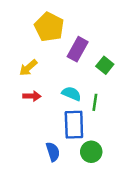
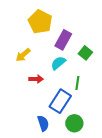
cyan semicircle: (71, 94) -> (58, 63), moved, turned -63
red arrow: (32, 96) -> (36, 79), moved
blue rectangle: (74, 125) -> (60, 101), turned 35

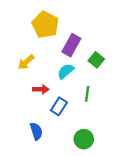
blue rectangle: (60, 101) -> (59, 106), moved, size x0.7
blue semicircle: (43, 123) -> (36, 131), moved

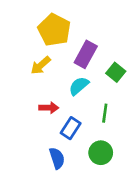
yellow arrow: (26, 62) -> (41, 65), moved
blue semicircle: (36, 131) -> (57, 158), moved
green circle: (84, 139) -> (101, 153), moved

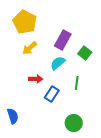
yellow pentagon: (54, 30) -> (25, 22), moved
green circle: (101, 153) -> (74, 123), moved
blue semicircle: (57, 158) -> (13, 116), moved

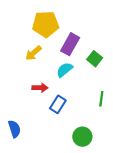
yellow pentagon: (25, 22) -> (46, 24), moved, turned -30
green line: (77, 83) -> (101, 99), moved

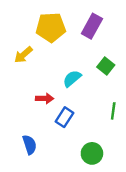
purple rectangle: (70, 44) -> (92, 26), moved
yellow arrow: (33, 53) -> (23, 55), moved
blue semicircle: (14, 129) -> (30, 145), moved

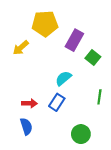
purple rectangle: (92, 26) -> (74, 40), moved
cyan semicircle: (72, 79) -> (63, 78), moved
red arrow: (45, 98) -> (30, 103), moved

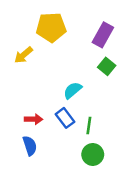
purple rectangle: (74, 40) -> (103, 35), moved
green line: (99, 97) -> (89, 126), moved
blue rectangle: (57, 102) -> (65, 118), turned -70

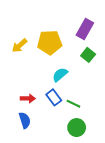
yellow pentagon: (51, 27) -> (50, 42), moved
green line: (89, 126) -> (73, 104), turned -72

